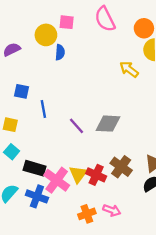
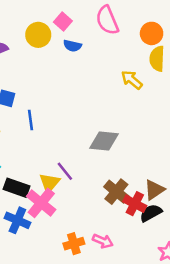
pink square: (67, 22) -> (63, 21), turned 32
blue semicircle: (60, 52) -> (72, 46), moved, turned 96
purple line: (76, 126) -> (65, 171), moved
yellow triangle: (78, 174) -> (49, 183), moved
red cross: (96, 175) -> (135, 204), moved

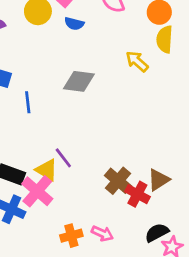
gray diamond: (104, 141) -> (79, 81), moved
yellow triangle: (49, 183) -> (47, 170), turned -40
black semicircle: (151, 213) -> (157, 233), moved

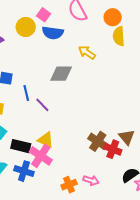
blue semicircle: (74, 24) -> (53, 33), size x1.5
yellow arrow: (137, 61) -> (87, 52), moved
purple line: (63, 158) -> (42, 105), moved
brown triangle: (159, 180) -> (127, 137), turned -30

